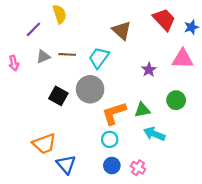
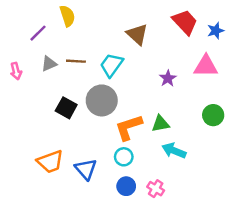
green circle: (176, 100) -> (213, 115), moved
blue triangle: (66, 164) -> (86, 169), moved

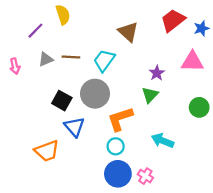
red trapezoid: (185, 22) -> (173, 20), turned -85
green triangle: (160, 124) -> (150, 95), moved, turned -36
blue triangle: (86, 169) -> (74, 127), moved
blue circle: (126, 186) -> (118, 174), size x1.5

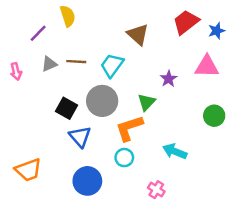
green triangle: (150, 95) -> (146, 102), moved
orange trapezoid: (47, 151) -> (28, 170), moved
blue circle: (118, 174) -> (87, 181), moved

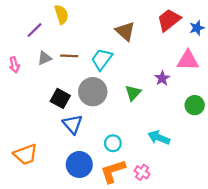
purple star: (169, 79) -> (162, 78), moved
orange L-shape: (129, 128) -> (113, 171), moved

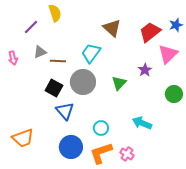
red trapezoid: (169, 20) -> (150, 32), moved
brown line: (69, 56) -> (58, 61), moved
pink triangle: (188, 60) -> (168, 54), turned -45

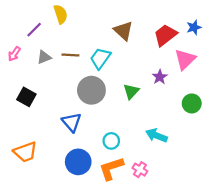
pink arrow: (13, 58) -> (14, 54), moved, turned 48
brown line: (58, 61) -> (70, 55), moved
black square: (54, 88) -> (26, 97), moved

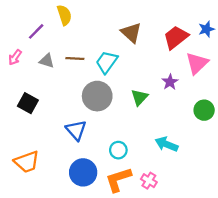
gray triangle: (44, 57) -> (47, 61), turned 40

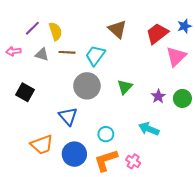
yellow semicircle: (64, 15) -> (55, 31), moved
pink arrow: (15, 57) -> (14, 51), turned 48
purple star: (170, 82) -> (158, 96), moved
orange trapezoid: (27, 162) -> (42, 145), moved

